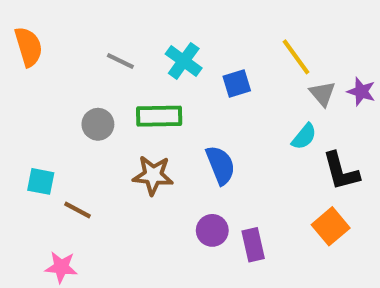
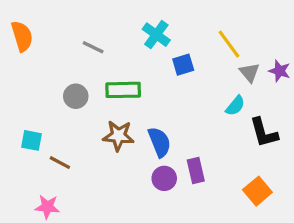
cyan cross: (184, 61) -> (156, 35), moved
blue semicircle: (220, 165) -> (159, 142), moved
orange square: (331, 226) -> (257, 191), moved
purple rectangle: (253, 245) -> (196, 170), moved

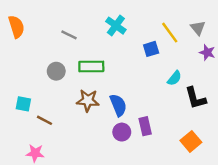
blue square: (183, 65) -> (151, 49), moved
gray triangle: (250, 73) -> (198, 28), moved

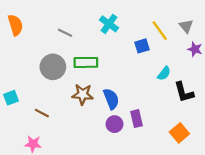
gray circle: (56, 71) -> (53, 67), size x1.5
cyan square: (23, 104) -> (11, 98), moved, turned -32

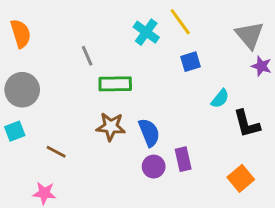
gray triangle: (186, 26) -> (250, 35), size x1.5
yellow line: (160, 31) -> (180, 22), moved
gray line: (65, 33) -> (87, 56), moved, turned 40
gray circle: (53, 67) -> (22, 90), moved

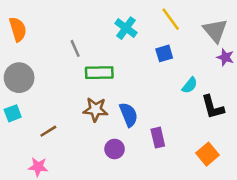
yellow line: (180, 22) -> (171, 19), moved
brown line: (56, 152) -> (48, 131), turned -60
purple circle: (154, 167) -> (115, 149), moved

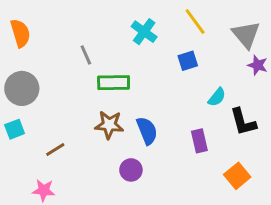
purple rectangle: (158, 138) -> (199, 141), moved

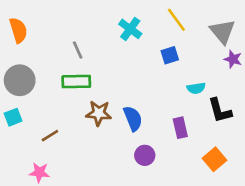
green rectangle: (114, 83) -> (76, 82), moved
cyan semicircle: (217, 97) -> (196, 88), turned 42
purple circle: (131, 170) -> (145, 155), moved

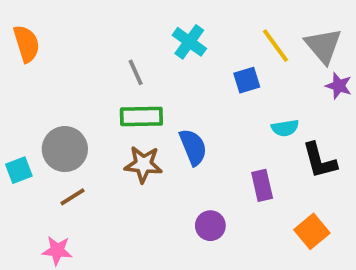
yellow line: (176, 20) -> (275, 46), moved
gray line: (78, 50) -> (136, 72), moved
gray circle: (20, 80) -> (65, 149), moved
green rectangle: (76, 82) -> (141, 116), moved
blue semicircle: (133, 118) -> (193, 147), moved

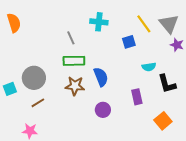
cyan cross: (189, 42) -> (99, 22), turned -30
purple circle: (210, 226) -> (103, 110), moved

